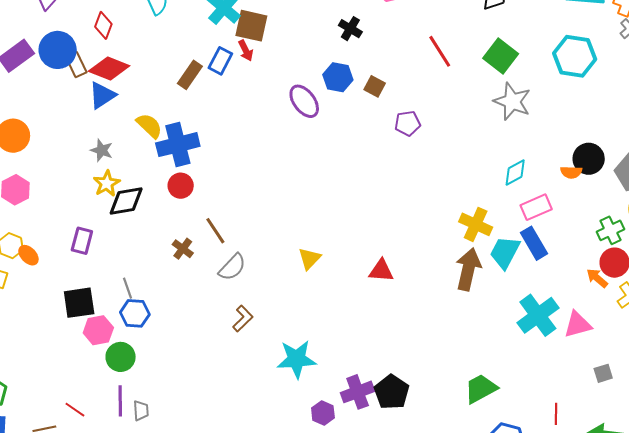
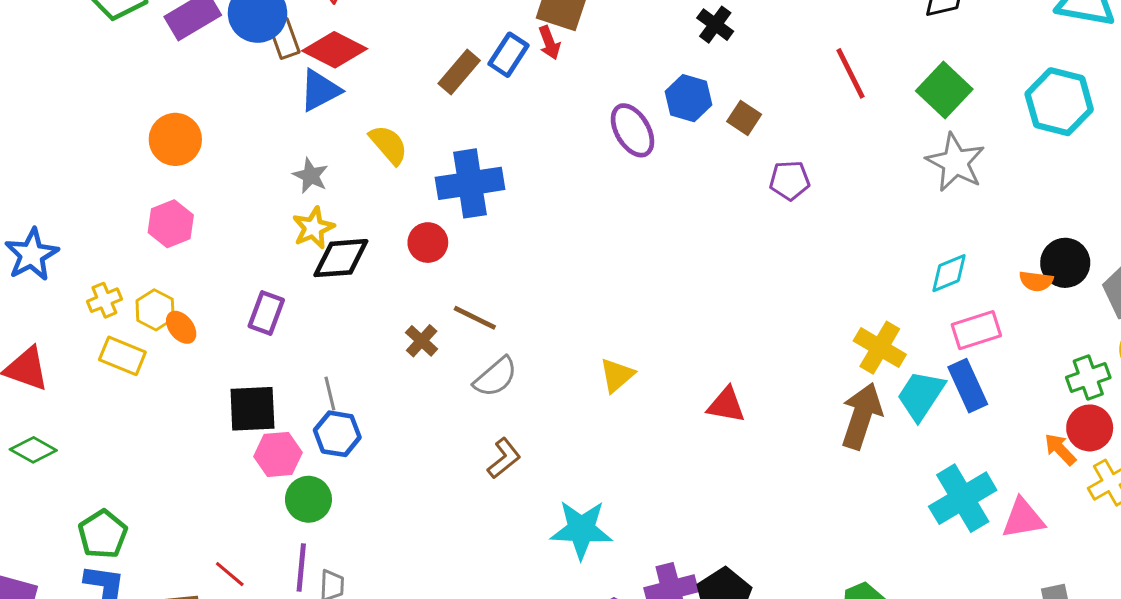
blue cross: (178, 145) -> (470, 183), moved
brown line: (215, 231) -> (475, 318), turned -36

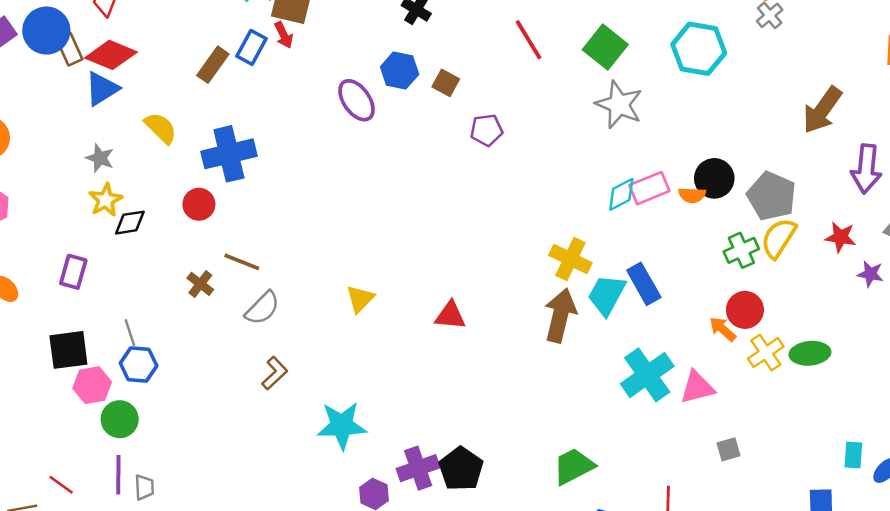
black diamond: (341, 258) -> (130, 223), size x0.7
pink rectangle: (976, 330) -> (649, 188), moved
green cross: (1088, 377) -> (741, 250), moved

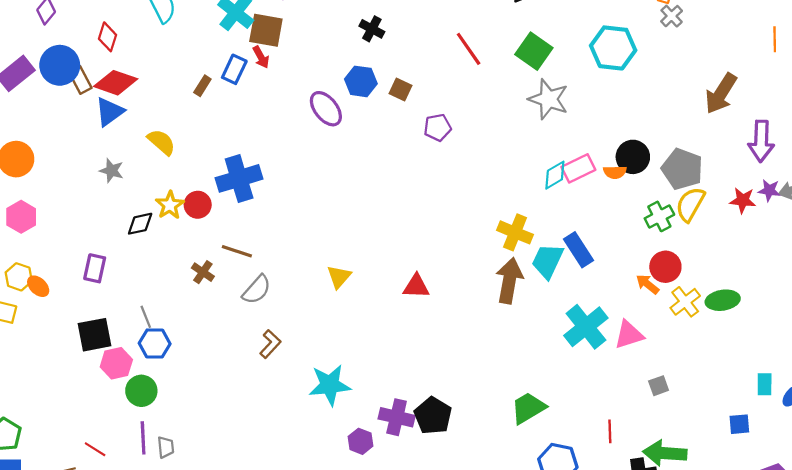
brown rectangle: (213, 65) -> (202, 86), size x0.7
blue cross: (229, 154) -> (239, 178), moved
yellow star: (106, 200) -> (170, 205), moved
purple star: (870, 274) -> (769, 190), moved
purple cross: (418, 468) -> (397, 417), turned 36

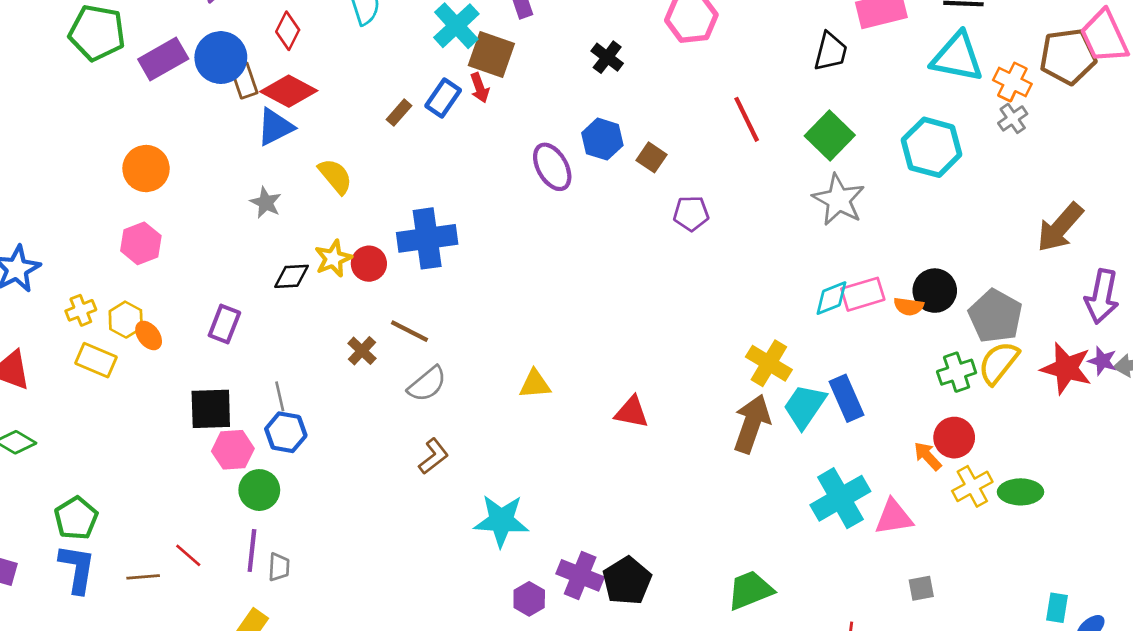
black cross: (372, 29) -> (607, 57), moved
red star: (743, 200) -> (1066, 368), size x1.5
yellow triangle: (339, 277) -> (535, 384), turned 35

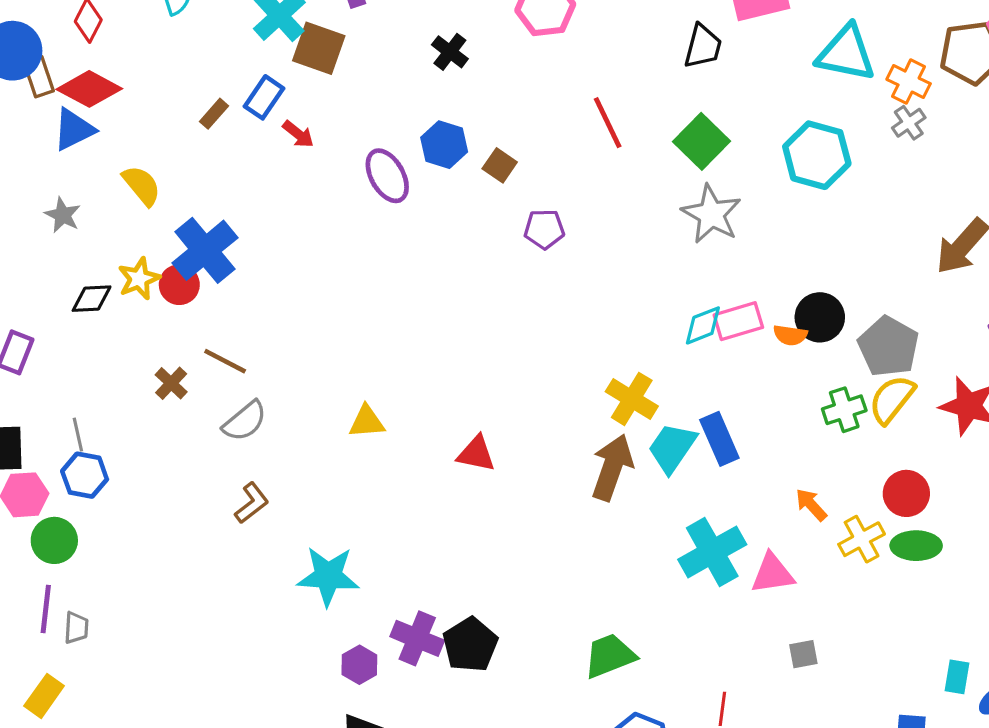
red arrow: (480, 88) -> (298, 134), moved, turned -32
blue cross: (427, 238) -> (205, 250), moved, turned -32
red circle: (954, 438) -> (906, 493), moved

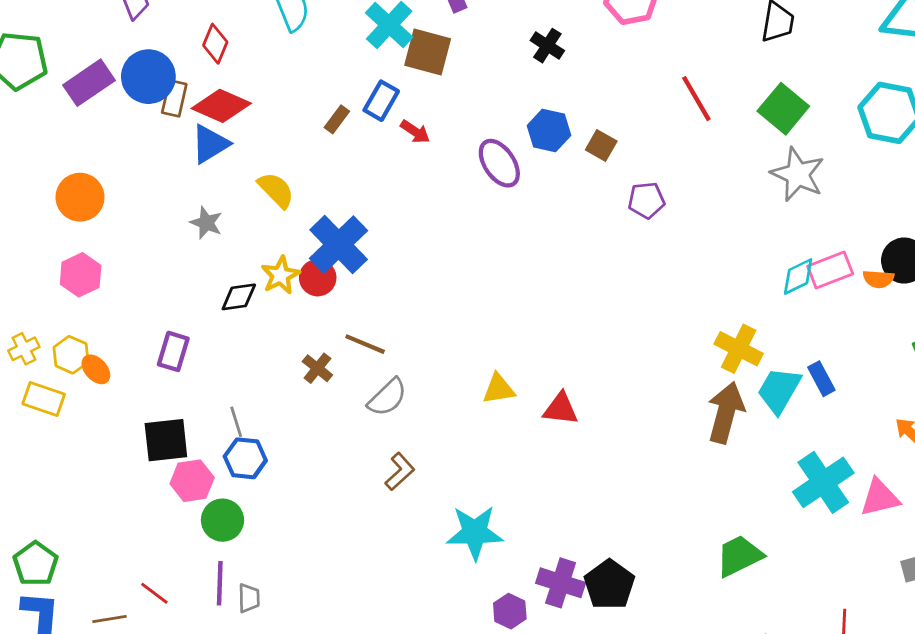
brown rectangle: (39, 77) -> (174, 98), turned 36
blue rectangle: (719, 439) -> (821, 379), size x0.7
red triangle: (476, 454) -> (561, 409), moved
green trapezoid: (610, 656) -> (739, 556), moved

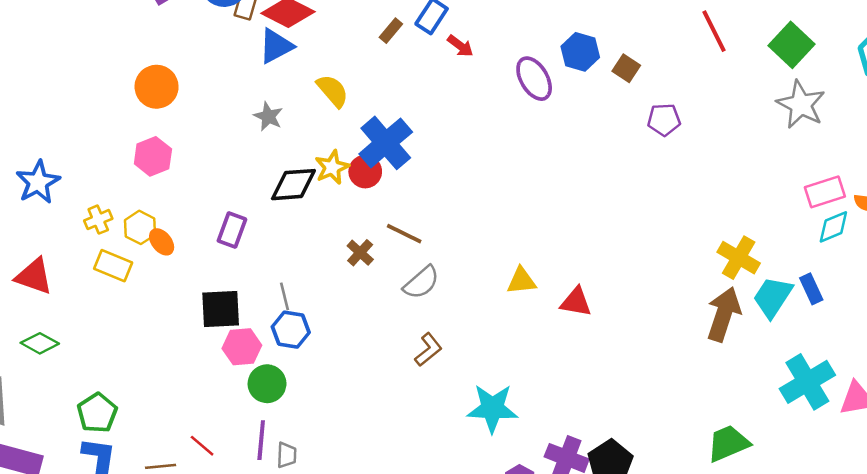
cyan diamond: (798, 276) -> (833, 227), moved
black diamond: (239, 297) -> (293, 185), size x1.4

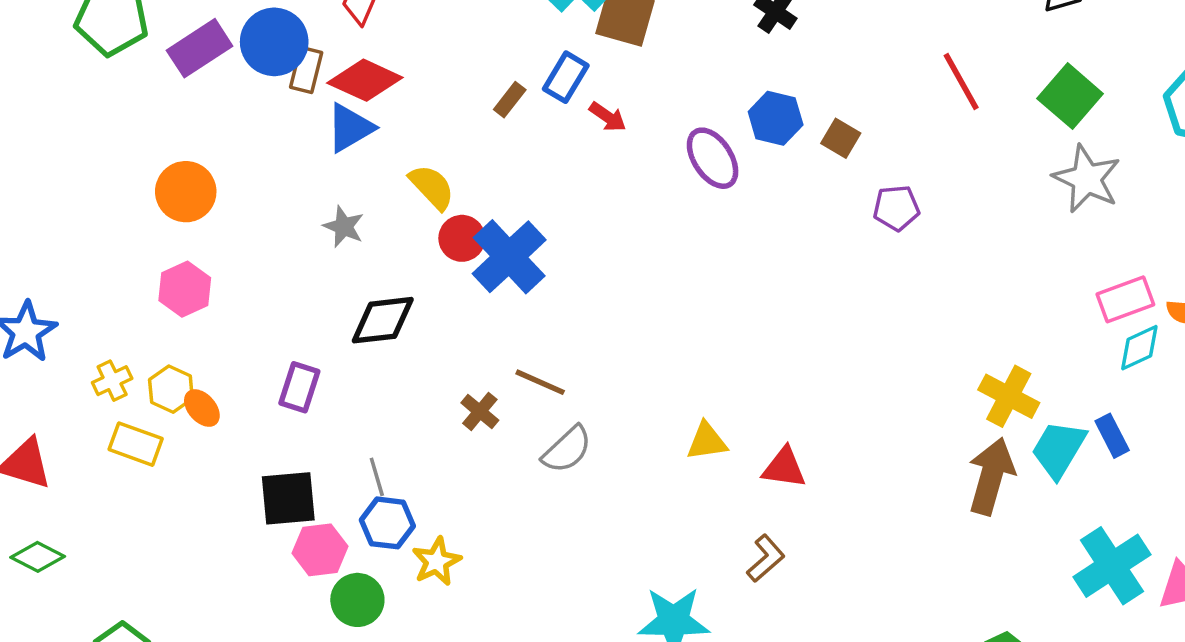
yellow star: (332, 167) -> (437, 561), moved
red circle: (365, 172) -> (462, 238), moved
brown L-shape: (428, 350) -> (766, 558), moved

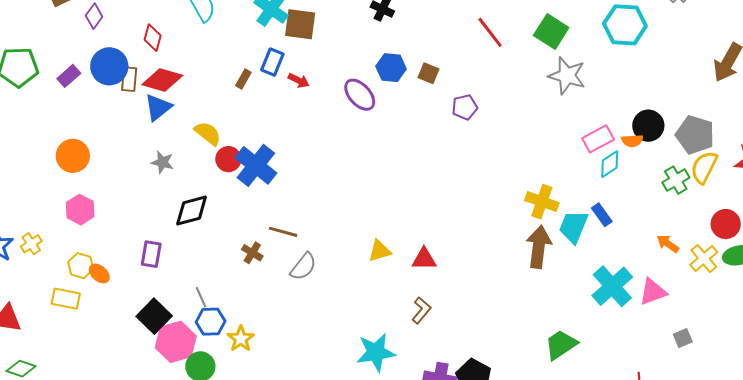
purple rectangle: (200, 48) -> (69, 76), size x0.7
yellow cross: (112, 381) -> (31, 244), moved
black square: (288, 498) -> (154, 316), turned -32
pink hexagon: (320, 550) -> (176, 342), size x1.4

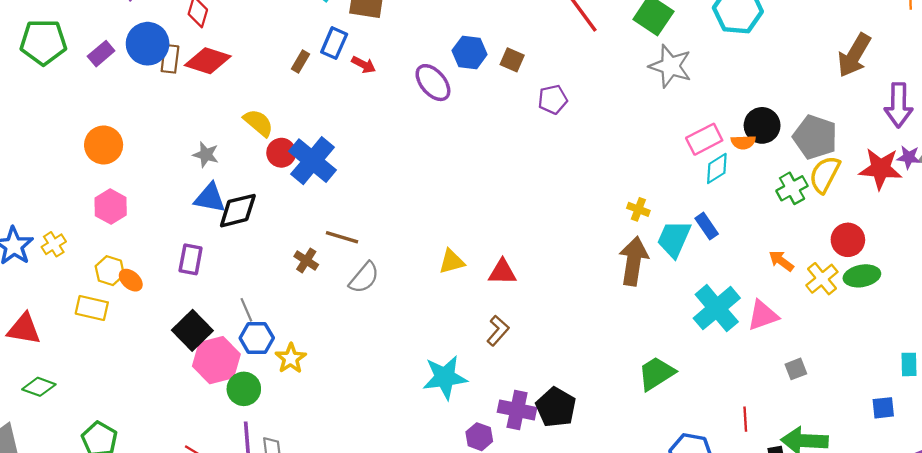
blue triangle: (158, 107) -> (210, 198), moved, turned 48
yellow cross: (542, 202) -> (638, 209), size x0.6

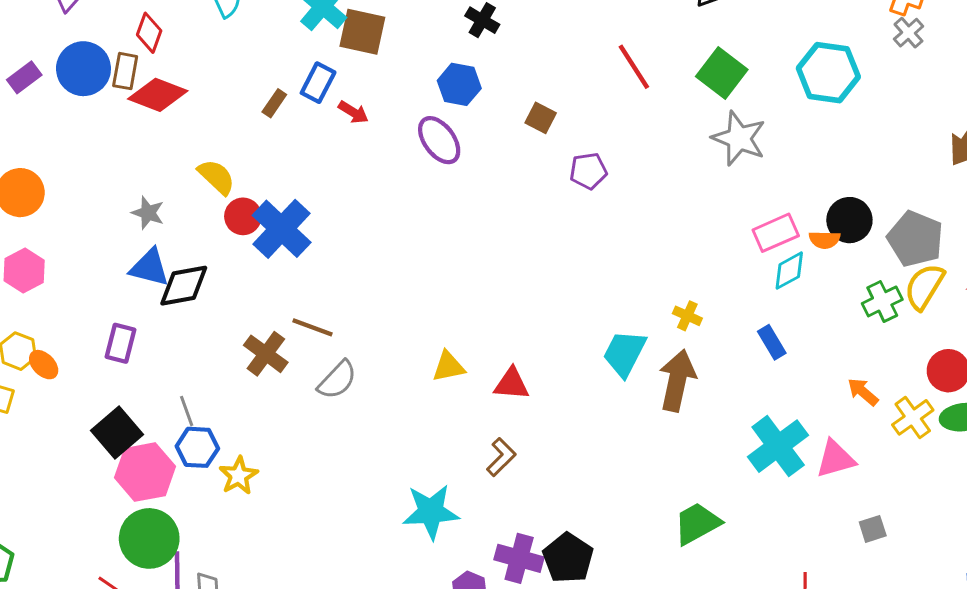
blue hexagon: (470, 52) -> (459, 84), moved
brown rectangle: (170, 59) -> (125, 71), moved
cyan trapezoid: (674, 239) -> (625, 353), moved
brown cross: (306, 260) -> (266, 354), size x1.4
green circle: (244, 389) -> (149, 538), moved, size x1.4

